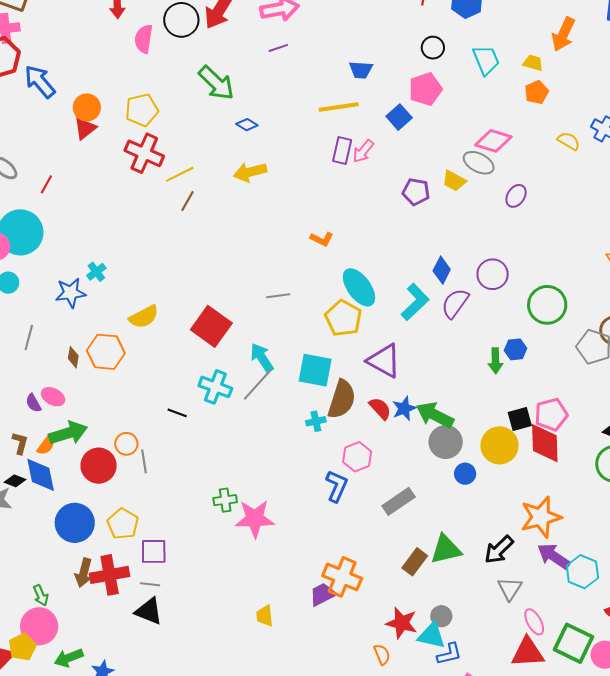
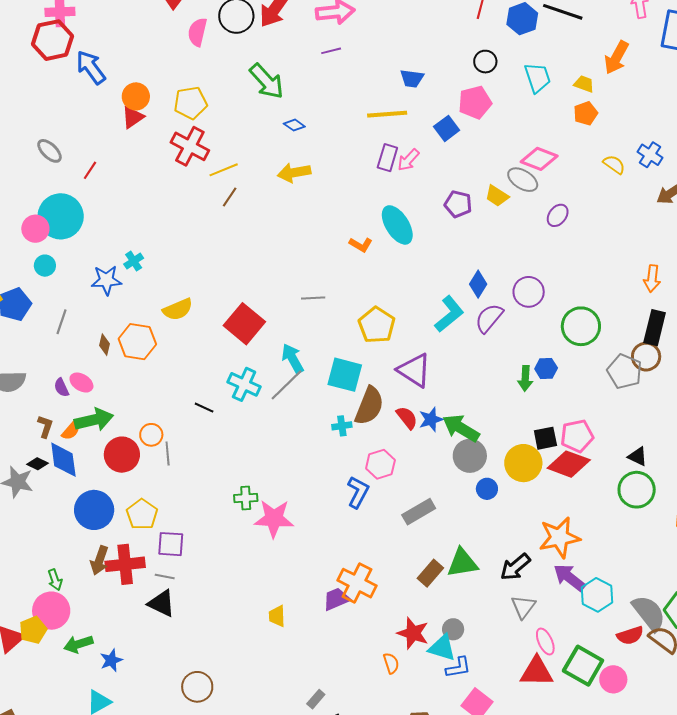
cyan ellipse: (359, 287) -> (397, 225), moved
red diamond: (545, 443) -> (569, 464), turned -72

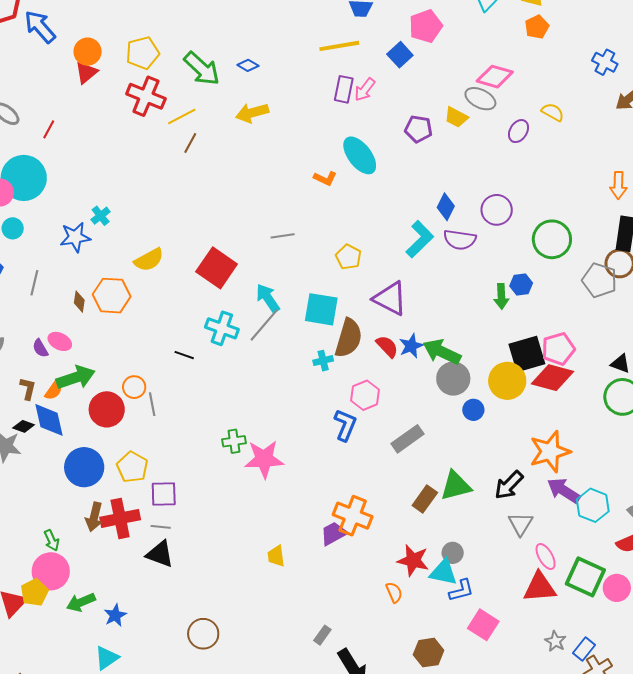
green arrow: (267, 81) -> (202, 69), moved
yellow semicircle: (614, 164) -> (553, 112), moved
purple semicircle: (489, 318) -> (460, 240), turned -116
yellow pentagon: (377, 325) -> (348, 257), size x0.7
black square: (545, 438) -> (527, 354), size x1.5

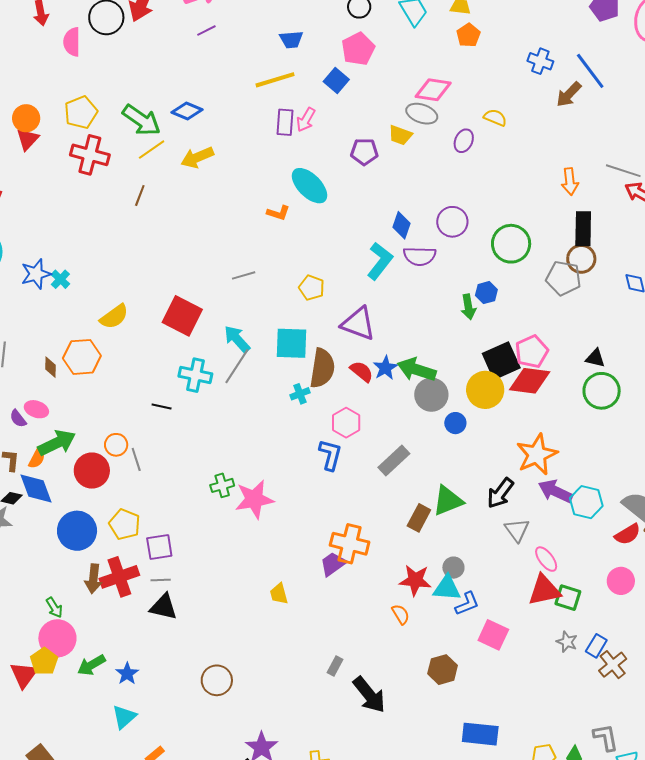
blue diamond: (248, 65) -> (187, 111), size x1.4
yellow line: (182, 116) -> (152, 150), moved
blue star: (75, 237) -> (36, 274), moved
green square: (585, 577) -> (568, 598), moved, size x0.7

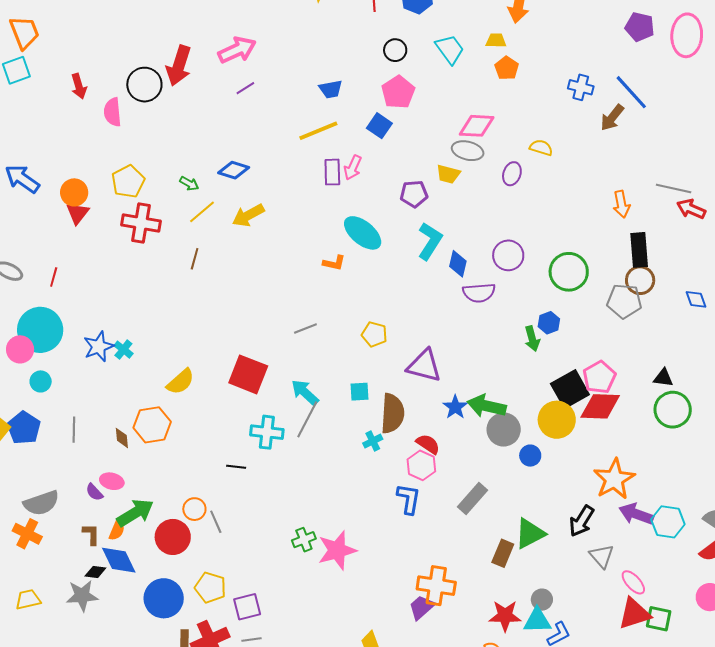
green arrow: (142, 120) -> (189, 184), size x0.5
cyan L-shape: (380, 261) -> (430, 241), moved
cyan square: (291, 343) -> (359, 392), size x0.6
red semicircle: (362, 371) -> (428, 444), moved

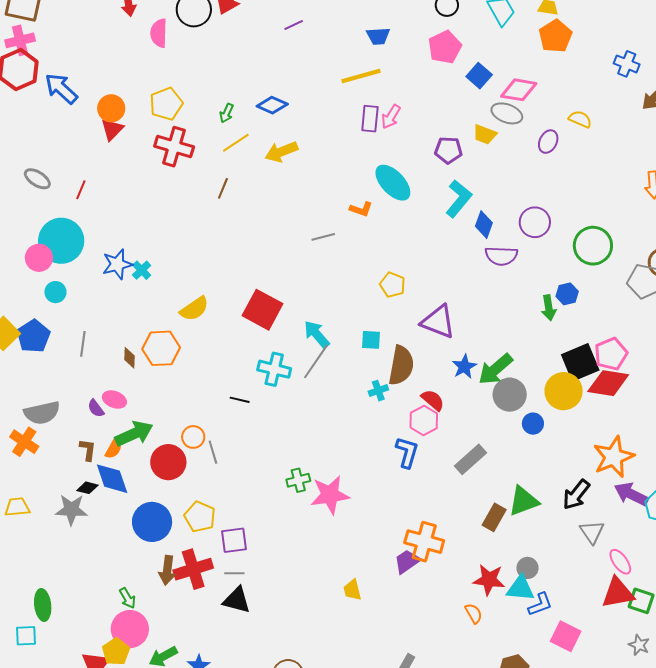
orange pentagon: (507, 68) -> (555, 36), size x1.4
blue square: (379, 126) -> (479, 76), moved
green arrow: (189, 184) -> (227, 113), turned 78
gray line: (305, 329) -> (323, 237), moved
green arrow: (487, 406) -> (495, 369), turned -60

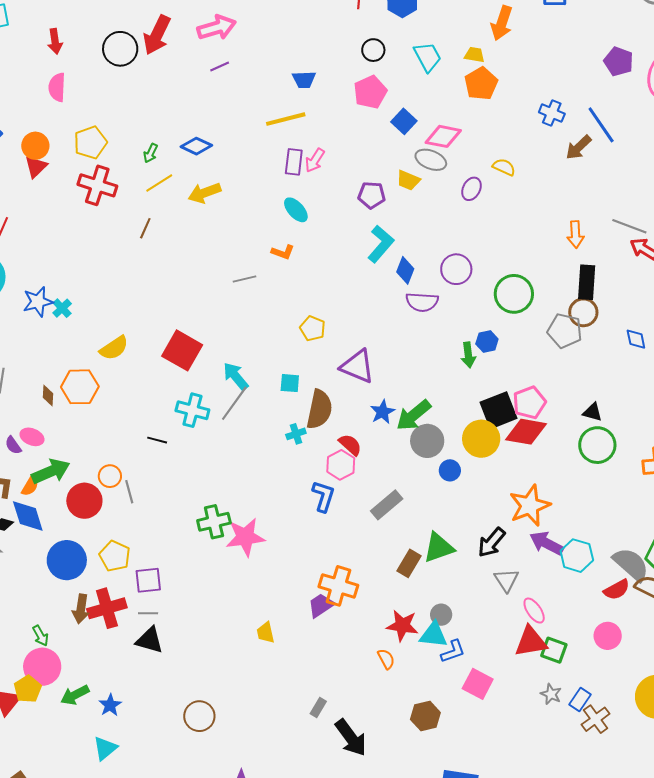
pink semicircle: (159, 33) -> (57, 87), moved
cyan ellipse: (393, 183) -> (296, 210), moved, size x0.7
green cross: (298, 480) -> (214, 522), size x1.4

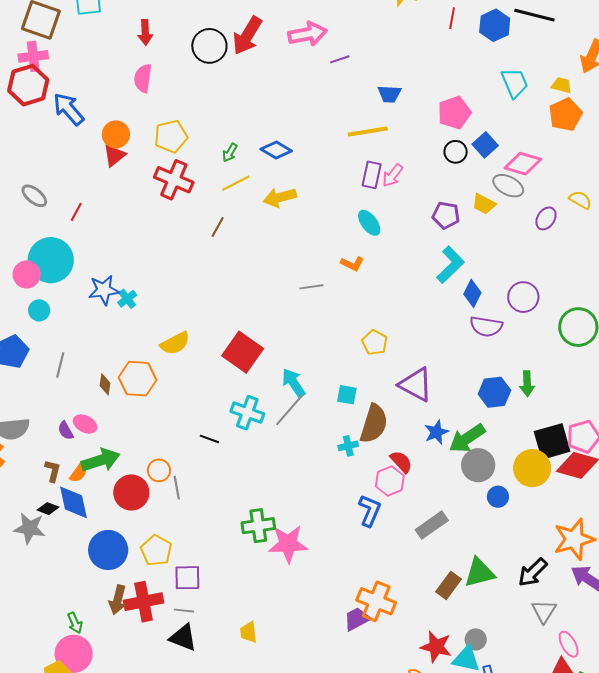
black circle: (373, 50) -> (456, 152), moved
purple line: (220, 67) -> (340, 59), moved
blue hexagon: (487, 342) -> (494, 392), moved, size x1.4
yellow trapezoid: (265, 633) -> (249, 632), moved

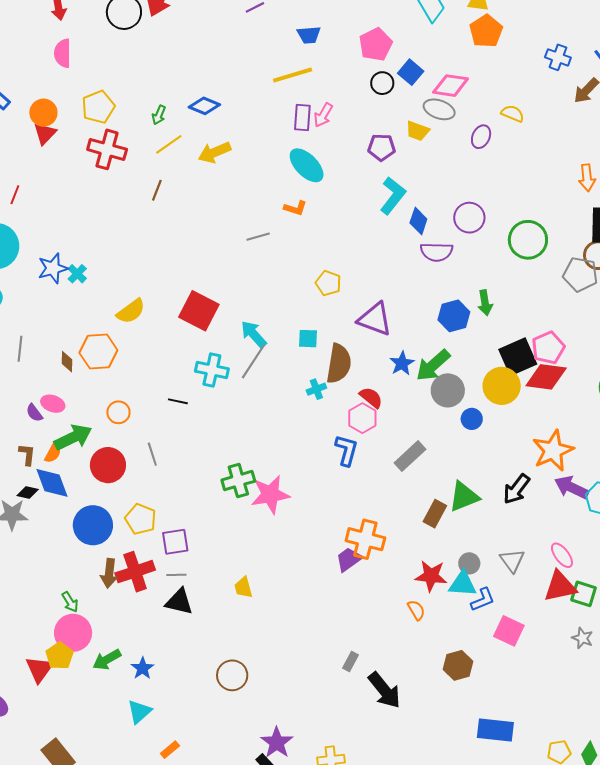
cyan ellipse: (369, 223) -> (307, 165), size x1.4
orange circle: (159, 470) -> (118, 412), moved
gray triangle: (544, 611) -> (512, 561), moved

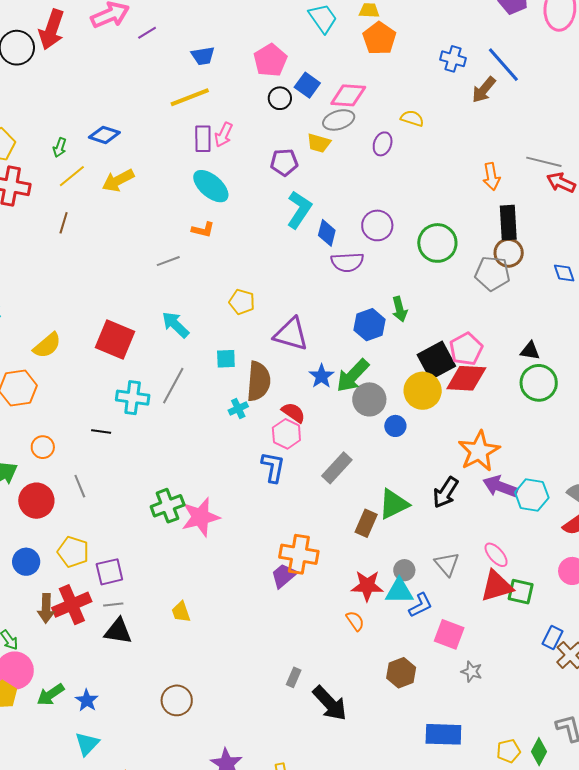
gray ellipse: (439, 109) -> (339, 120), turned -32
cyan arrow: (254, 334) -> (175, 325), moved
blue circle: (93, 525) -> (26, 562), size x0.7
gray star: (582, 638) -> (472, 672), moved

